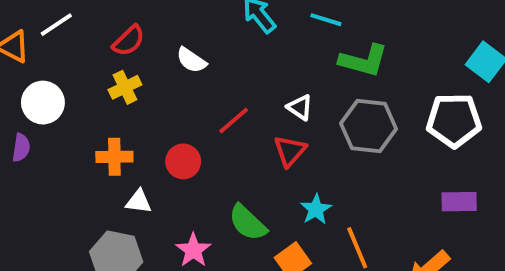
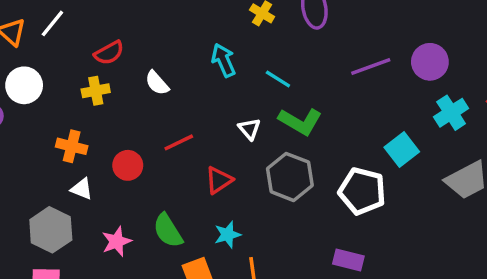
white line: (56, 25) -> (52, 23), turned -32
white triangle: (300, 107) -> (249, 129), moved

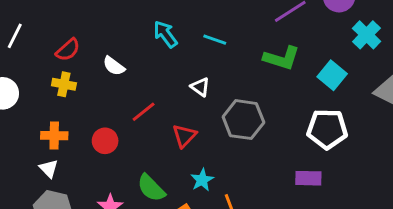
yellow cross: (96, 91) -> (64, 84), turned 35
green L-shape: (300, 121) -> (282, 58), moved
white triangle: (82, 189) -> (49, 169), moved, turned 36
white pentagon: (362, 191) -> (327, 129), moved

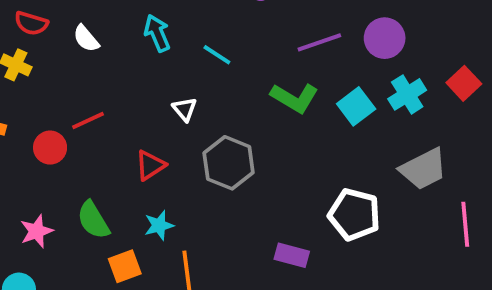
red semicircle: (68, 50) -> (31, 23), turned 45
white semicircle: (114, 66) -> (86, 39), moved
cyan square: (332, 75) -> (356, 106), moved
red line: (144, 112) -> (88, 121), moved
white pentagon: (327, 129) -> (354, 215), moved

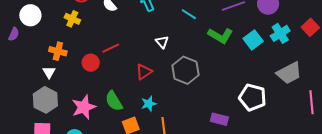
cyan line: (217, 55) -> (189, 14), moved
pink star: (37, 231) -> (84, 107), size x1.4

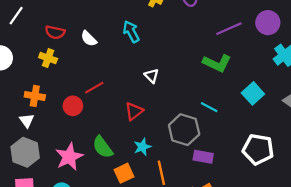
cyan line: (189, 14) -> (209, 107), moved
cyan square: (253, 40) -> (253, 93), moved
gray hexagon: (186, 70) -> (184, 130), moved
white pentagon: (253, 97) -> (258, 149), moved
purple rectangle: (219, 119) -> (203, 157), moved

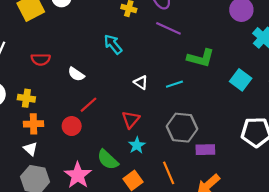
purple line: (229, 29) -> (168, 28), moved, turned 60
white semicircle: (89, 39) -> (76, 74), moved
yellow cross: (48, 58) -> (26, 98), moved
cyan line: (209, 107) -> (174, 84), moved, turned -35
cyan star: (142, 147) -> (137, 145), moved

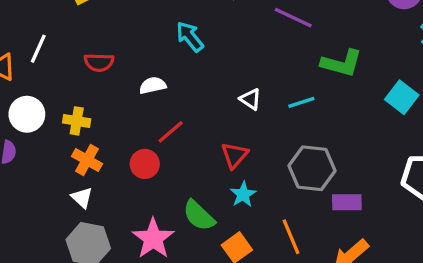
cyan arrow: (113, 44) -> (190, 37), moved
white semicircle: (76, 74) -> (153, 85), turned 133
orange cross: (33, 124) -> (87, 160), turned 30

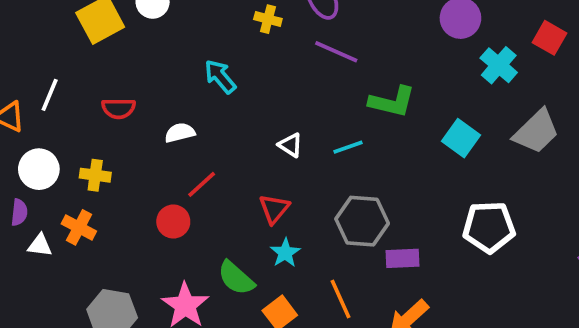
orange cross: (87, 160) -> (79, 227), moved
white triangle: (82, 198) -> (40, 245), moved, turned -35

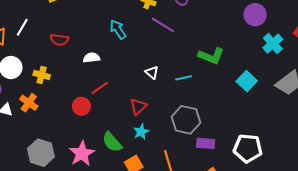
purple line: (336, 52) -> (163, 25), moved
white pentagon: (489, 227) -> (248, 148), moved

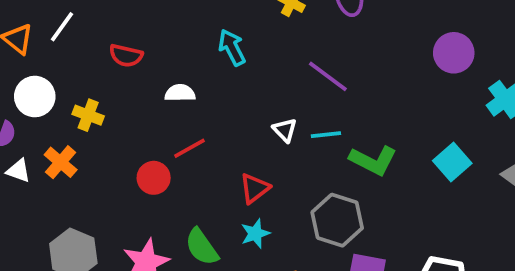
purple circle: (255, 15) -> (454, 53), moved
purple line: (163, 25) -> (328, 76), moved
green L-shape: (211, 56) -> (373, 160), moved
cyan line: (184, 78) -> (326, 135), moved

